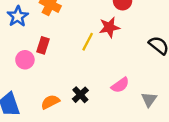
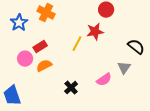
red rectangle: (43, 45) -> (40, 47), turned 40
gray triangle: (149, 100) -> (124, 68), moved
orange semicircle: (50, 102) -> (44, 66), moved

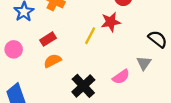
pink circle: (25, 59) -> (14, 49), moved
black cross: (71, 88) -> (83, 86), size x1.5

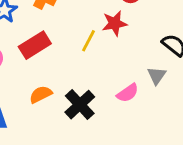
red rectangle: (48, 39) -> (35, 45), size x1.5
orange semicircle: (52, 61) -> (41, 94), moved

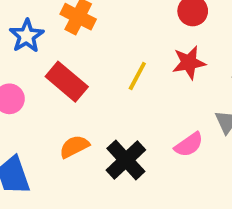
red star: (115, 23) -> (189, 63), moved
red rectangle: (35, 45) -> (67, 82), turned 72

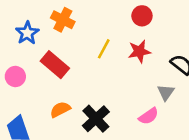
yellow line: (137, 76) -> (104, 49), moved
pink semicircle: (189, 145) -> (149, 116), moved

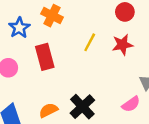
red rectangle: (55, 65) -> (45, 57), turned 35
orange semicircle: (60, 109) -> (48, 110), moved

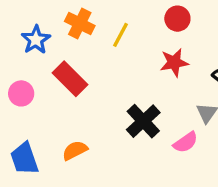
yellow line: (90, 42) -> (120, 35), moved
red rectangle: (45, 57) -> (70, 79), turned -30
black cross: (82, 107) -> (143, 121), moved

